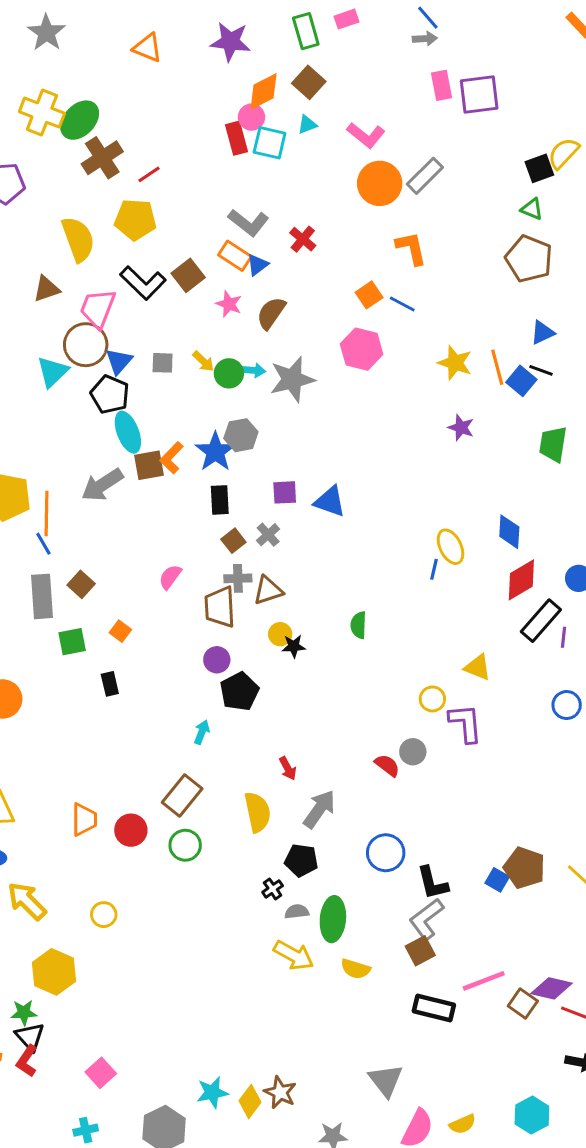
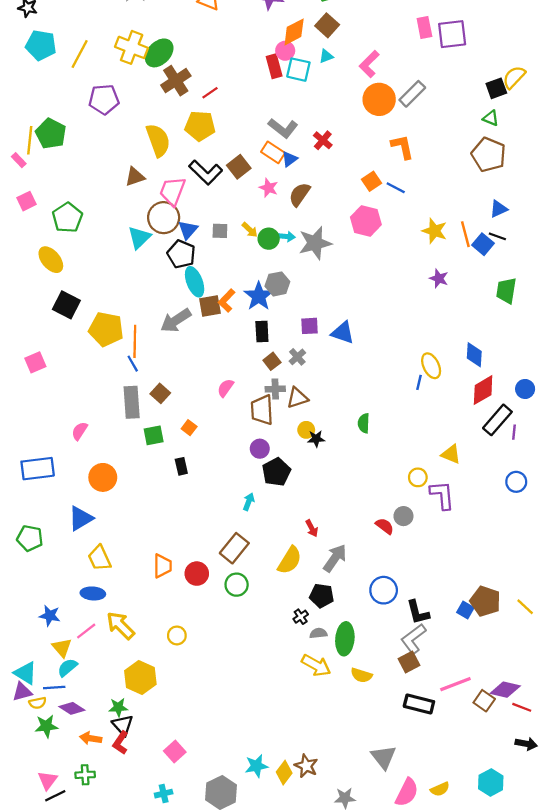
pink L-shape: (366, 135) -> (369, 64), turned 96
yellow semicircle: (258, 812) -> (290, 560), turned 44

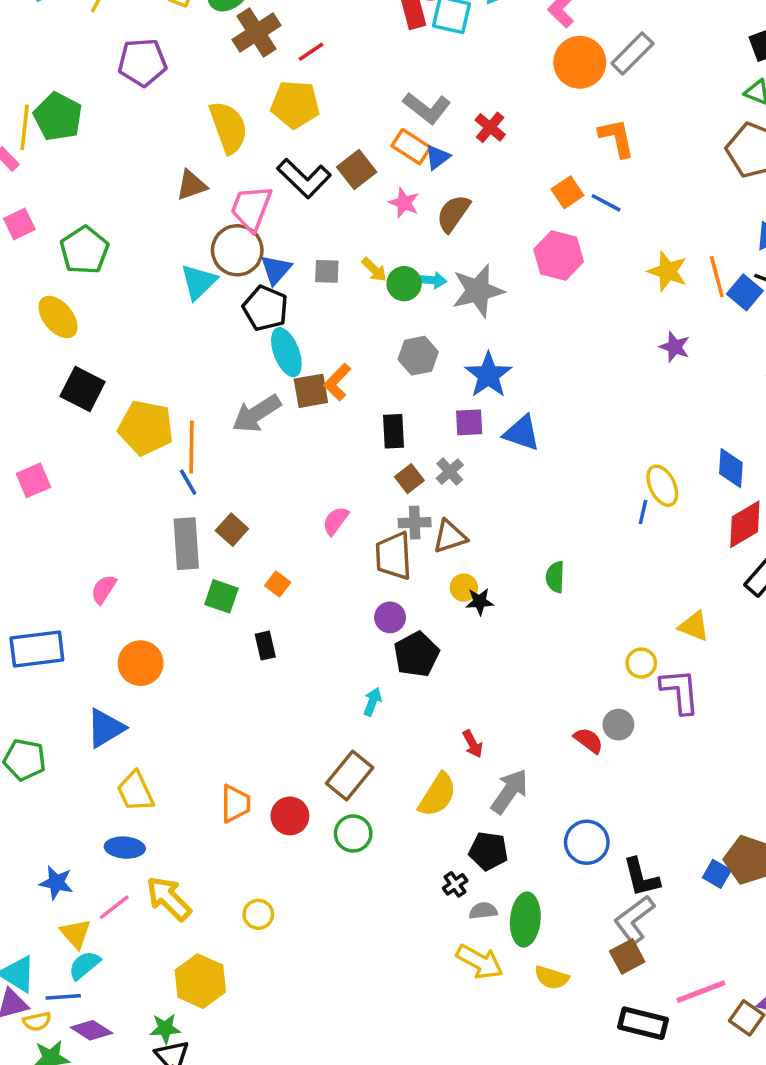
blue star: (259, 296) -> (488, 375), moved
green square: (154, 435) -> (221, 596), turned 30

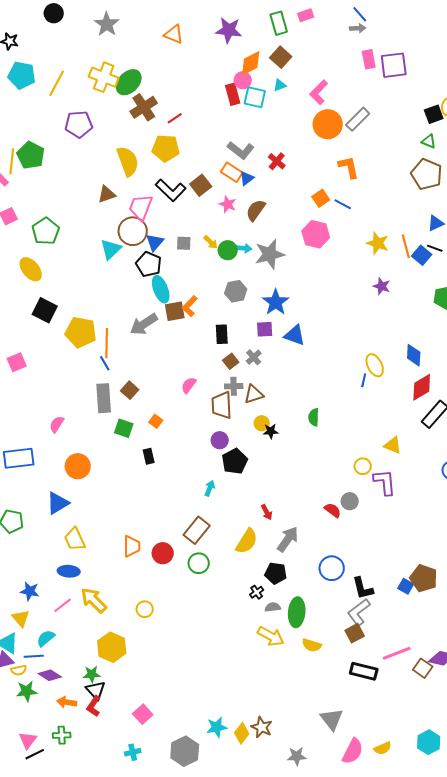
yellow triangle: (76, 934) -> (21, 618), moved

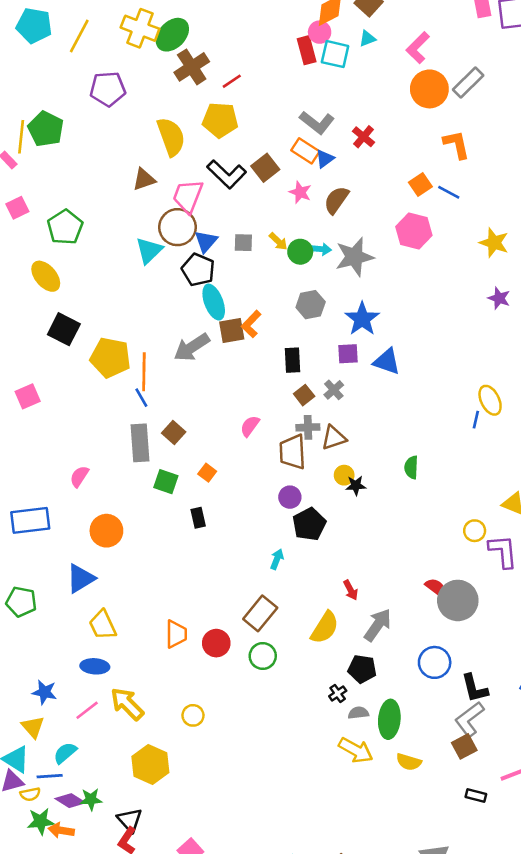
gray circle: (350, 501) -> (458, 600), moved, size x1.8
black rectangle: (364, 671) -> (476, 795), size x0.6
green star: (92, 674) -> (91, 799), moved
orange arrow: (67, 702) -> (61, 830), moved

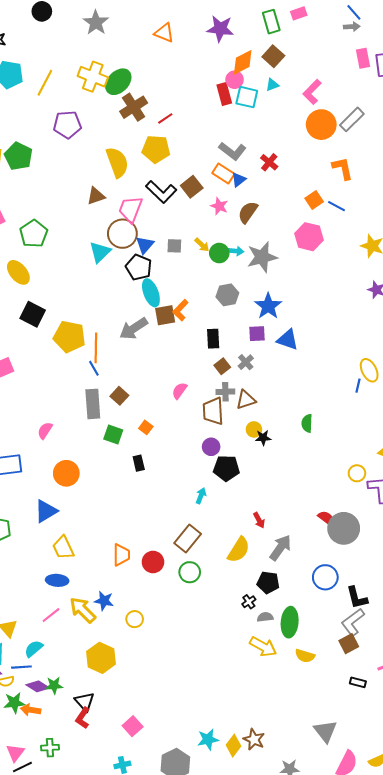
black pentagon: (309, 524) -> (226, 468), turned 30
blue star: (44, 692) -> (104, 601), moved

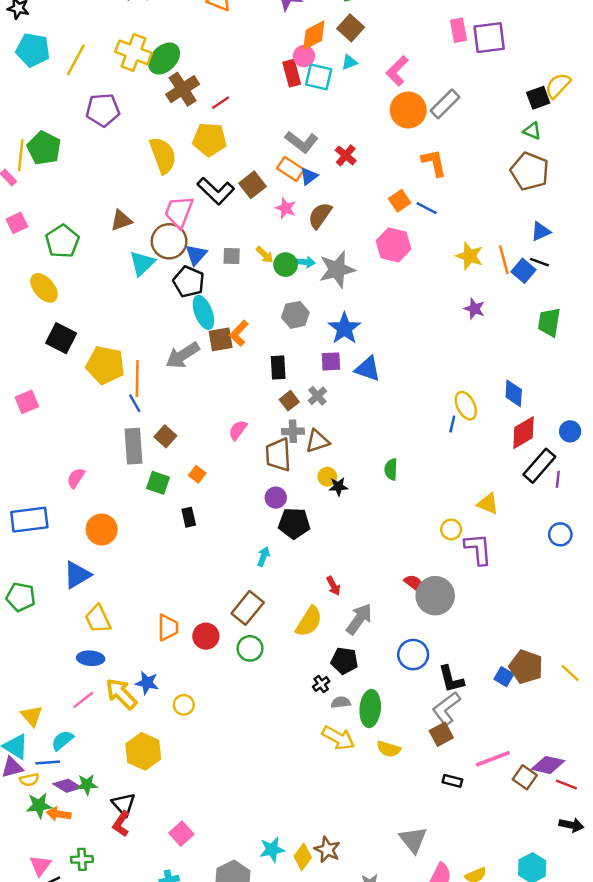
brown triangle: (96, 196) -> (121, 220), moved

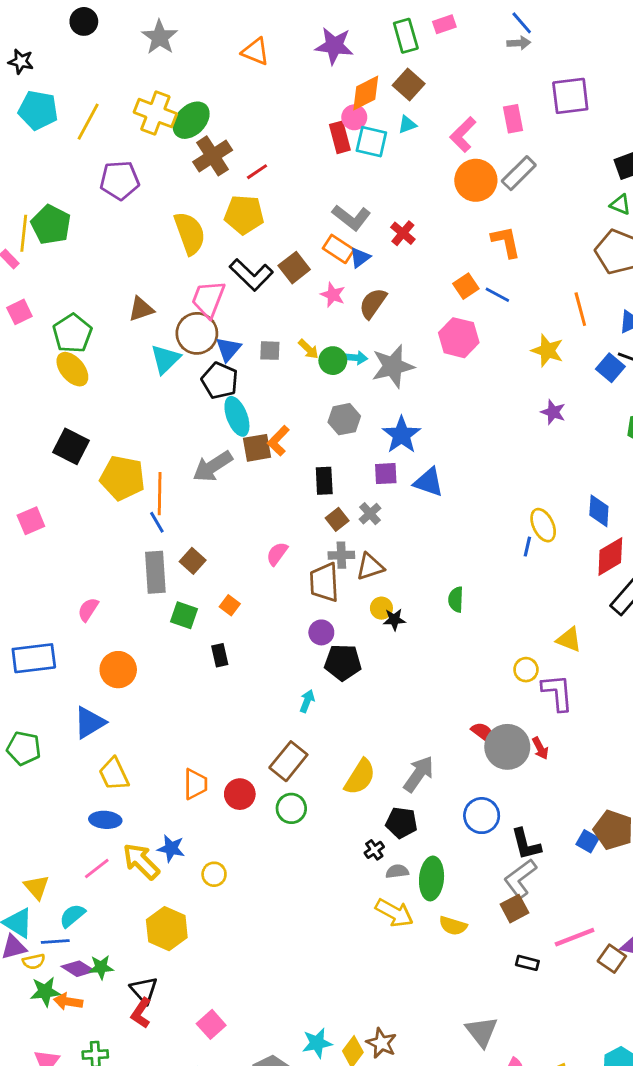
pink rectangle: (458, 30) -> (513, 119), moved
orange line: (504, 260) -> (580, 309), moved
yellow ellipse: (44, 288) -> (72, 369), moved
red arrow: (333, 586) -> (540, 748), moved

